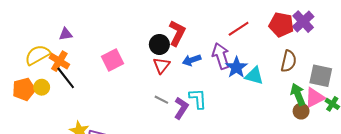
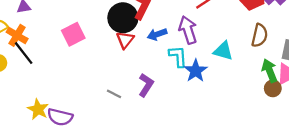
black circle: (159, 44) -> (123, 18), size x1.4
blue star: (236, 67) -> (196, 71), moved
cyan L-shape: (198, 99) -> (178, 56), moved
gray line: (161, 100) -> (114, 94), moved

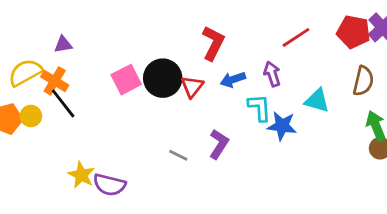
black circle: (123, 18) -> (163, 78), moved
purple arrow: (188, 30) -> (272, 74), size x0.7
blue star: (196, 71) -> (282, 126), turned -30

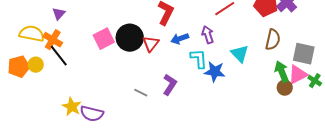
purple triangle: (63, 44) -> (59, 14), turned -40
yellow semicircle: (25, 73) -> (32, 34), turned 40
cyan triangle: (317, 101) -> (240, 54), turned 30

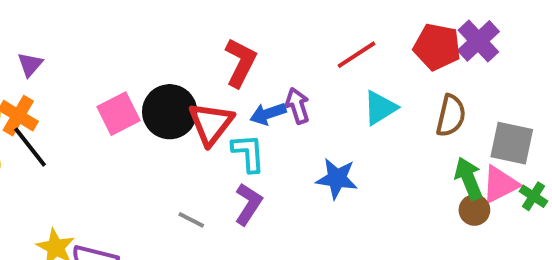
purple arrow: (208, 35) -> (297, 106), moved
red triangle: (151, 44) -> (211, 123), size x1.4
cyan triangle: (240, 54) -> (380, 108), moved, turned 42
cyan L-shape: (199, 59) -> (248, 153), moved

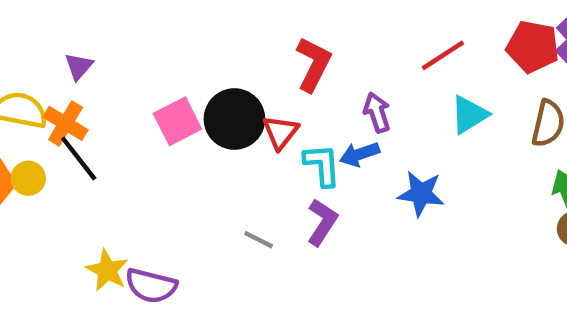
blue arrow: (268, 114) -> (359, 154), moved
red triangle: (211, 123) -> (281, 132), size x0.7

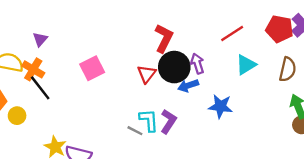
black circle: (234, 119) -> (174, 67), moved
cyan L-shape: (322, 165) -> (149, 120), moved
yellow circle: (28, 178) -> (17, 116), moved

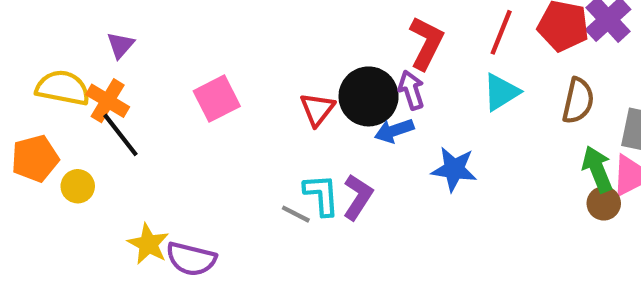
red line: (232, 34) -> (501, 32), moved, turned -35
red L-shape: (164, 38) -> (426, 43), moved

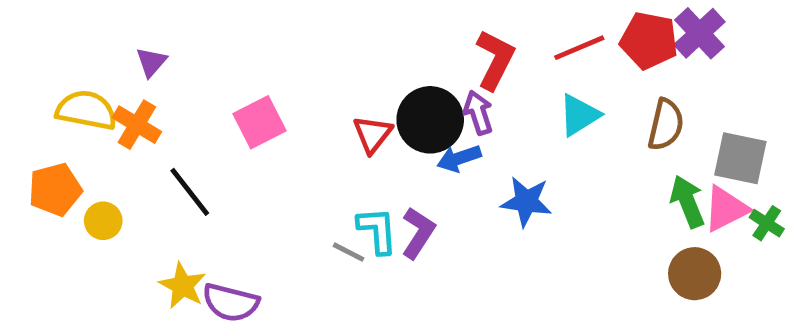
red line: (501, 32) -> (579, 48), turned 45
black line: (120, 135) -> (190, 192), moved
brown circle: (604, 203) -> (695, 274), moved, size x1.4

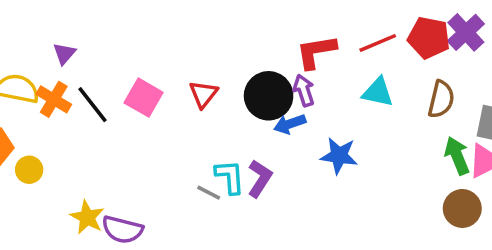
red L-shape: (495, 60) -> (316, 52), turned -126
cyan triangle: (579, 115) -> (378, 92), turned 44
pink square: (259, 122) -> (144, 98), turned -33
red triangle: (372, 134) -> (203, 94), moved
black line: (190, 192) -> (92, 105), moved

